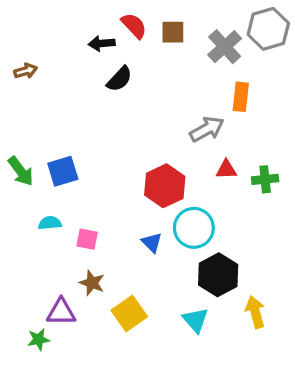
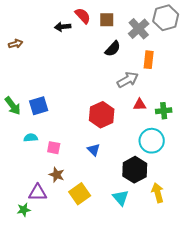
black semicircle: (119, 79) -> (113, 49), moved
cyan circle: (194, 228) -> (152, 141), moved

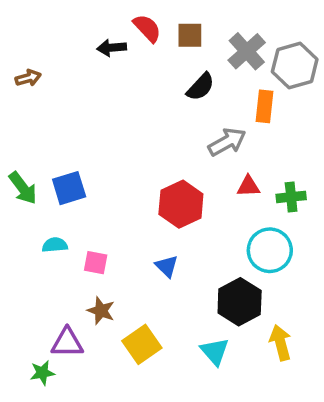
gray hexagon: (166, 18) -> (295, 65), moved

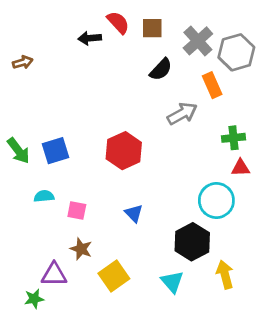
orange rectangle: (264, 106) -> (212, 85), turned -30
red triangle: (248, 186) -> (241, 168), moved
green cross: (291, 197) -> (233, 138), moved
red hexagon: (181, 204) -> (124, 151), moved

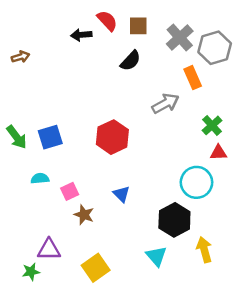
black semicircle: (161, 69) -> (130, 61), moved
green cross: (233, 138) -> (212, 125), turned -36
pink square: (77, 210) -> (70, 191), turned -36
brown star: (81, 249) -> (84, 215), moved
yellow square: (114, 276) -> (96, 268), moved

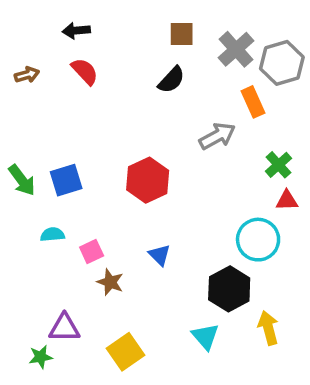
red semicircle: (107, 21) -> (85, 71), moved
black arrow: (81, 35) -> (76, 31), moved

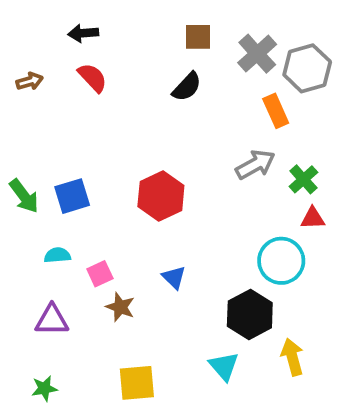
gray arrow: (217, 136) -> (255, 165), moved
purple triangle: (64, 328) -> (52, 320), moved
yellow square: (126, 352) -> (137, 383), turned 30

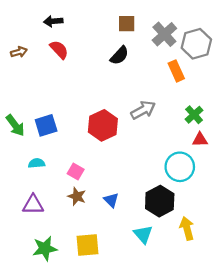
gray arrow: (255, 165) -> (143, 110), moved
pink square: (100, 274) -> (76, 172), moved, turned -35
blue triangle: (174, 277) -> (111, 200), moved
green star: (44, 388) -> (45, 248), moved, size x1.5

